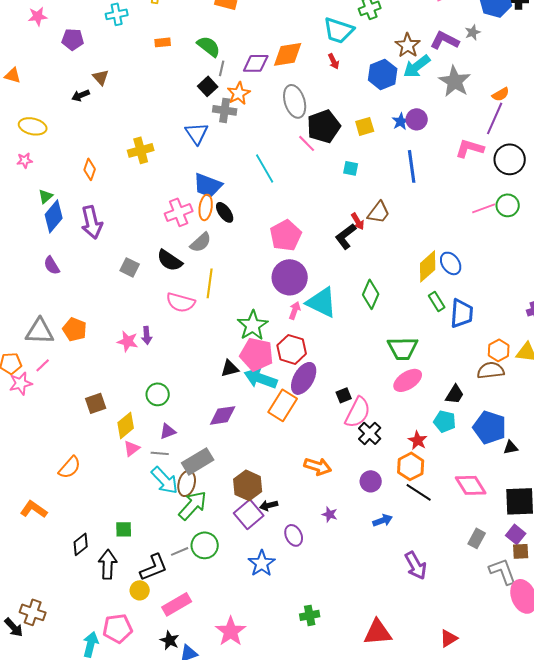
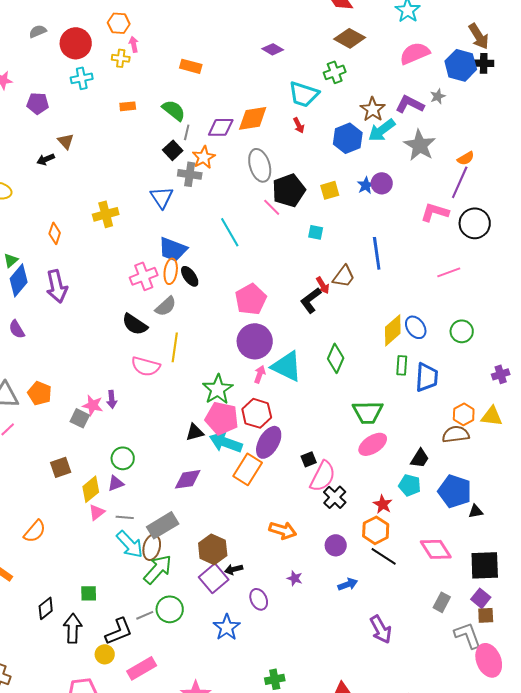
blue line: (412, 166) -> (377, 253), moved
green circle: (508, 205) -> (462, 331), moved
gray square: (130, 267) -> (80, 418), moved
green rectangle: (437, 301) -> (402, 365), turned 36
purple triangle: (168, 431) -> (116, 483), moved

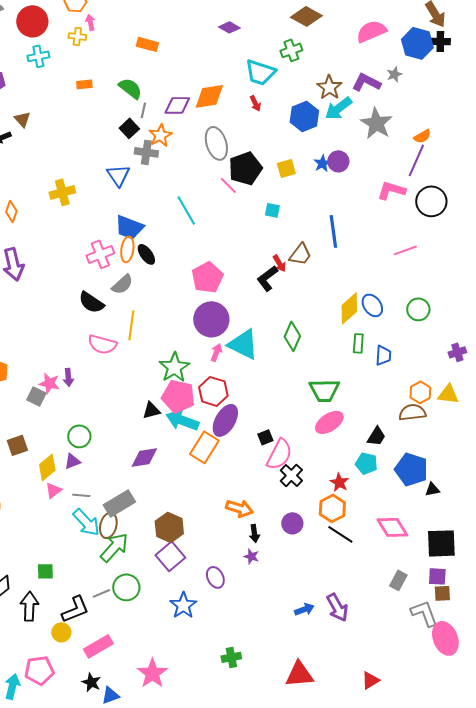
blue trapezoid: (427, 377) -> (383, 355), size x0.7
black arrow: (234, 569) -> (254, 533), moved, turned -84
blue arrow: (348, 584) -> (304, 609), moved
purple square: (481, 598) -> (437, 576), turned -36

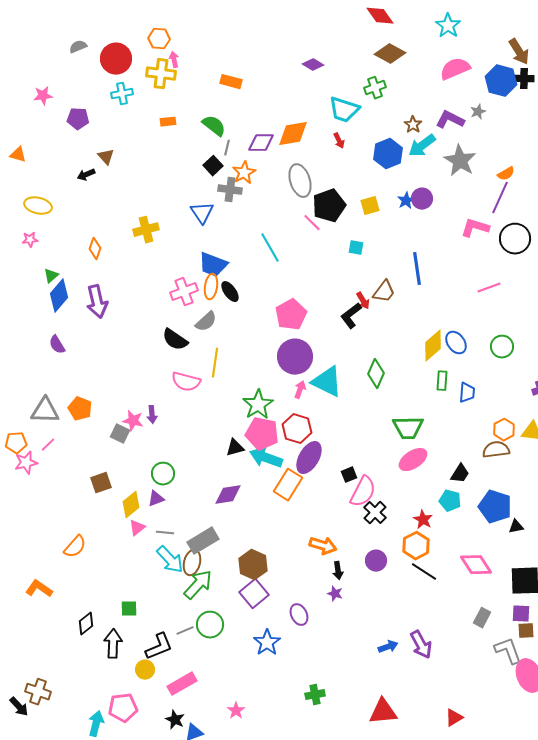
yellow cross: (77, 36) -> (161, 74), size x1.6
brown star: (329, 87) -> (413, 125), size x0.7
pink star: (152, 673) -> (236, 711), size x0.6

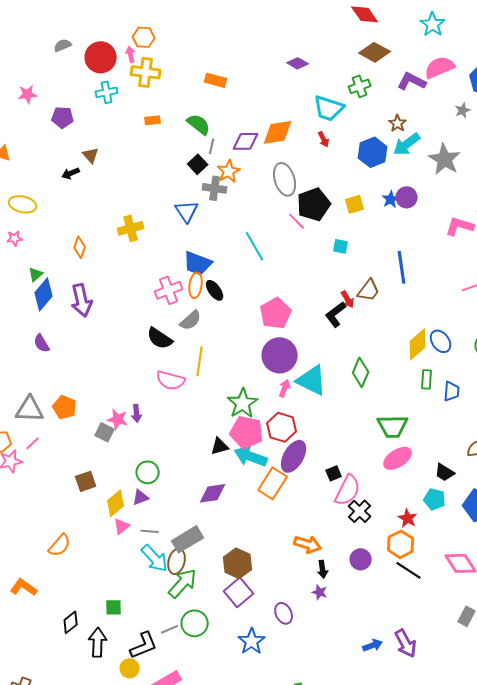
pink arrow: (174, 60) -> (131, 54), moved
purple L-shape: (450, 120) -> (412, 81), moved
black trapezoid: (460, 474) -> (445, 472), turned 90

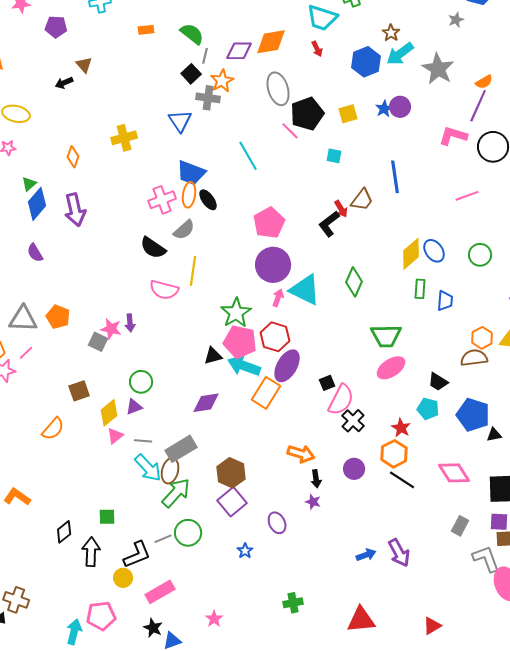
orange semicircle: (60, 545) -> (53, 429), moved
blue star: (252, 641) -> (245, 551), size x0.6

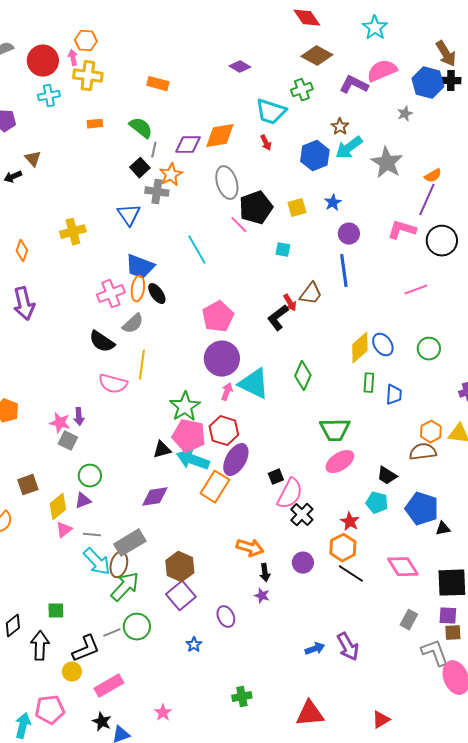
purple circle: (400, 107) -> (349, 234), moved
gray square: (98, 342) -> (68, 441), moved

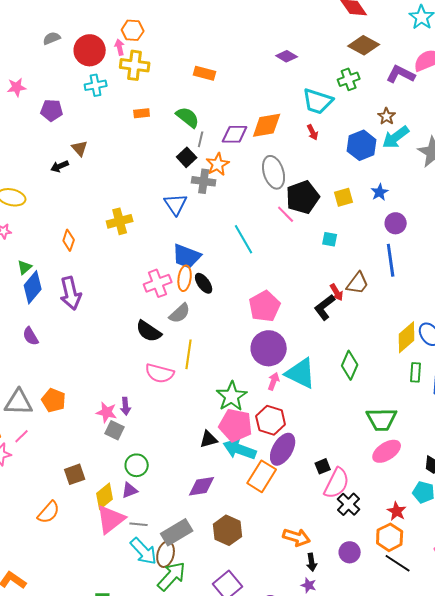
pink triangle: (64, 530) -> (111, 519), size x1.8
brown hexagon: (180, 567) -> (228, 530), moved

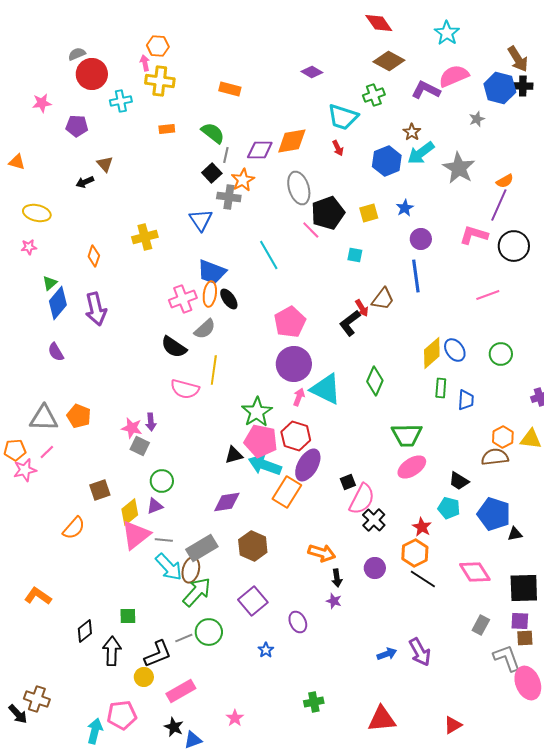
red circle: (90, 50) -> (92, 74), moved

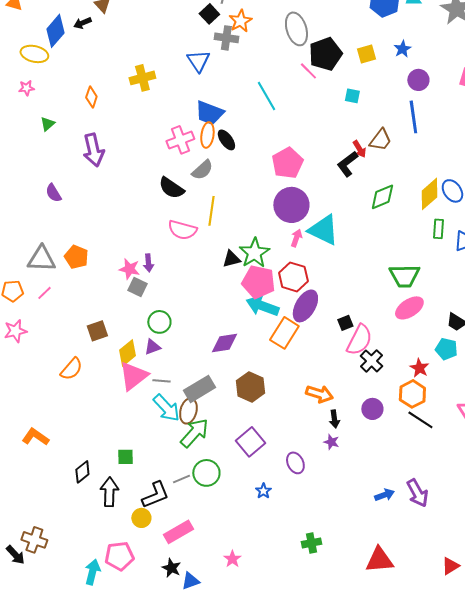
blue diamond: (58, 303) -> (55, 31), moved
green diamond: (375, 381) -> (382, 197), moved, turned 44
black triangle: (234, 455) -> (231, 259), moved
pink star: (25, 470) -> (15, 331), moved

